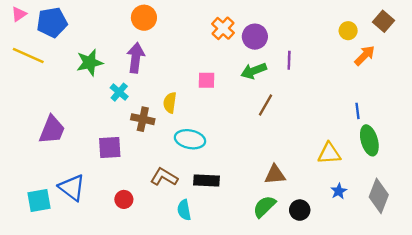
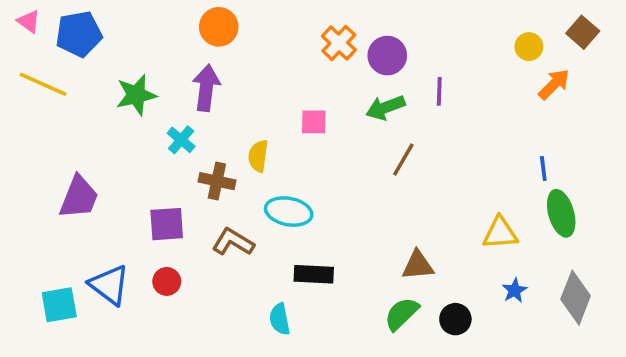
pink triangle: (19, 14) -> (29, 21), turned -49
brown L-shape: (164, 177) -> (233, 242), moved
red circle: (124, 199) -> (167, 281), moved

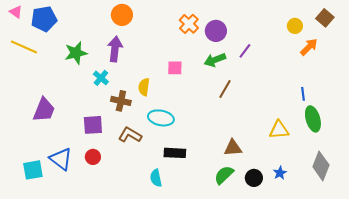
purple line: (439, 91) -> (245, 51), turned 35
blue star: (515, 290) -> (280, 173), moved

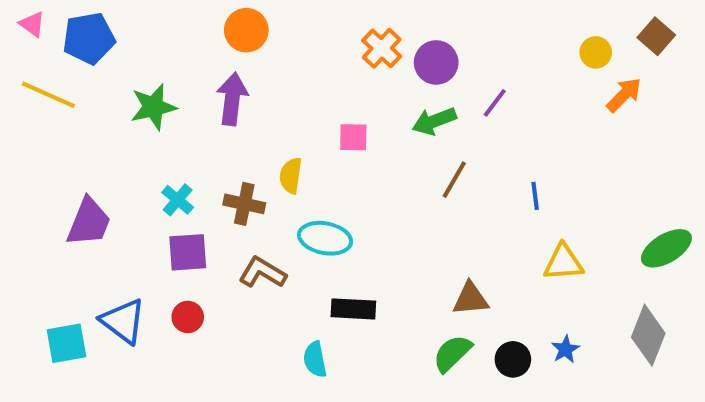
cyan cross: (101, 78) -> (178, 200), moved
blue line: (303, 94) -> (535, 196), moved
green ellipse: (313, 119) -> (666, 248), moved, turned 75

